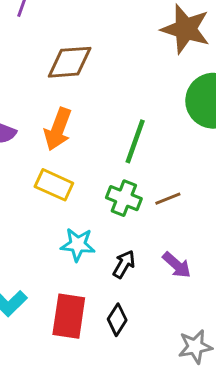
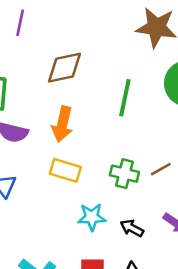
green line: (135, 141) -> (125, 98), moved
black arrow: (124, 264) -> (132, 228), turned -85

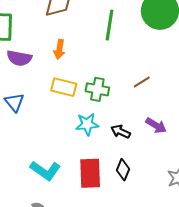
orange arrow: (62, 124) -> (59, 49), size x0.7
green cross: (124, 174) -> (97, 89), moved

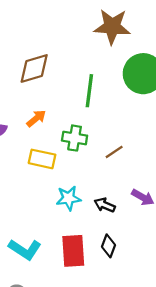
orange arrow: (59, 49) -> (36, 118), turned -138
brown line: (142, 82) -> (114, 152), moved
green cross: (97, 89) -> (75, 138), moved

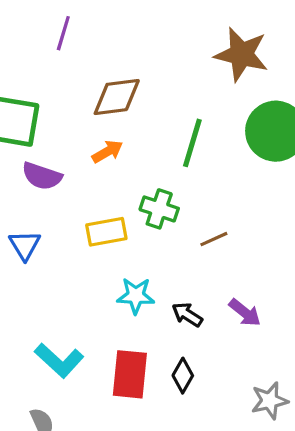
orange arrow: (36, 118) -> (107, 152), moved
yellow rectangle: (42, 159) -> (106, 232), turned -32

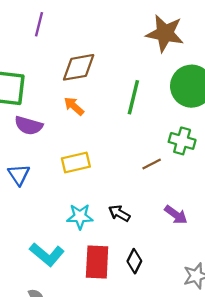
orange arrow: (107, 152) -> (74, 106), turned -105
green cross: (159, 209) -> (182, 141), moved
cyan star: (136, 296) -> (80, 217), moved
black arrow: (187, 315) -> (119, 213), moved

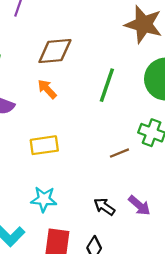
black arrow: (119, 213) -> (104, 207), moved

